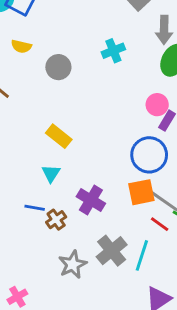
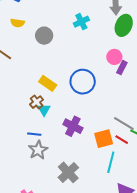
blue circle: (149, 155) -> (83, 82), moved
orange square: (141, 192) -> (104, 139), moved
brown cross: (56, 220) -> (37, 102), moved
gray cross: (112, 251) -> (68, 172), moved
gray star: (73, 264) -> (38, 150), moved

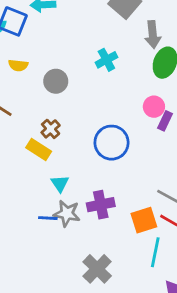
yellow rectangle: (48, 83) -> (39, 149), moved
brown cross: (37, 102) -> (51, 129), moved
purple cross: (73, 126) -> (101, 205), turned -36
gray star: (38, 150) -> (67, 213), moved, turned -30

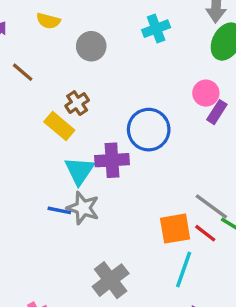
cyan triangle: (60, 184) -> (79, 171), size x1.4
purple cross: (101, 205) -> (112, 160), moved

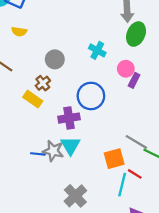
cyan cross: (156, 29) -> (97, 50), moved, turned -35
gray circle: (91, 46) -> (55, 59), moved
cyan triangle: (79, 171) -> (70, 146), moved
red line: (205, 233) -> (135, 174), moved

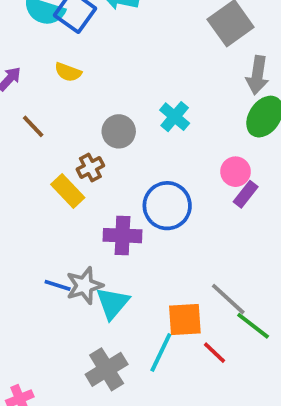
cyan cross: (97, 50) -> (175, 117), moved
cyan triangle: (70, 146) -> (113, 303), moved
gray star: (53, 151) -> (84, 286), turned 30
cyan line: (122, 185) -> (161, 352), moved

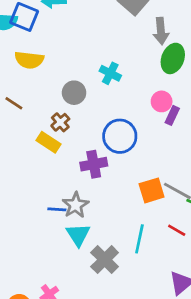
yellow semicircle: (68, 72) -> (29, 60), size x1.5
cyan triangle: (113, 303) -> (78, 235), moved
orange square: (185, 320) -> (152, 190), moved

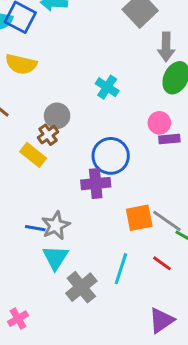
gray circle: (74, 93) -> (57, 116), moved
purple rectangle: (172, 115) -> (169, 139), turned 54
purple cross: (94, 164) -> (96, 184), moved

